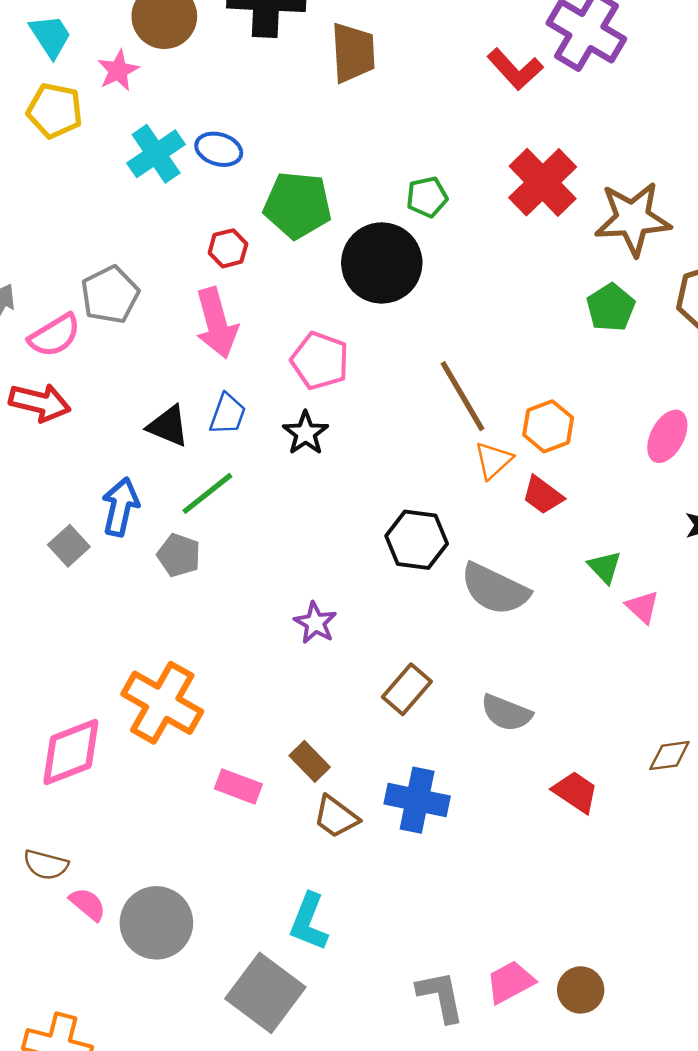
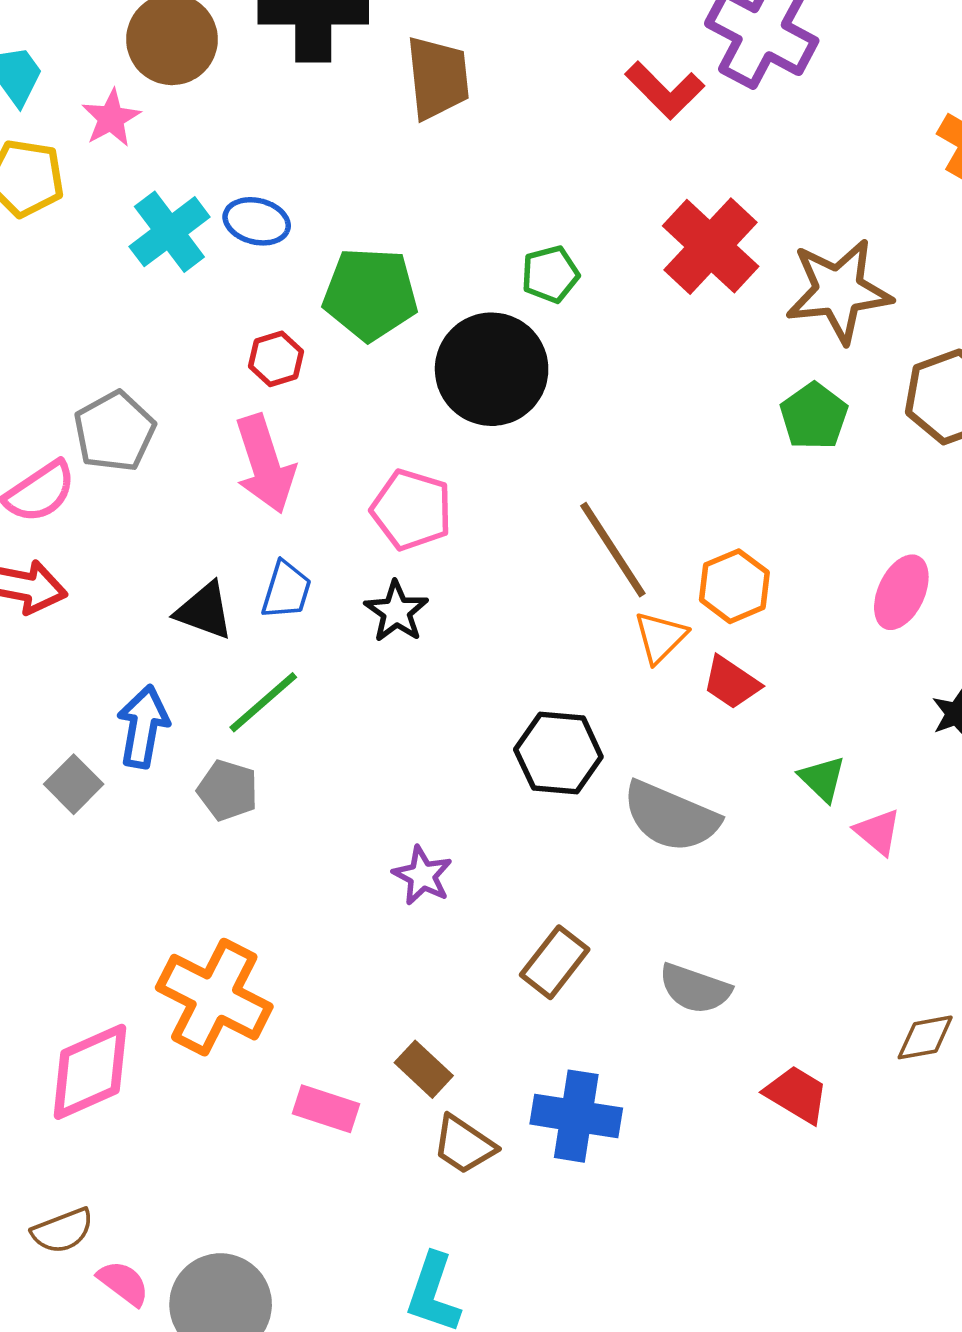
brown semicircle: (46, 865) -> (63, 1231), turned -33

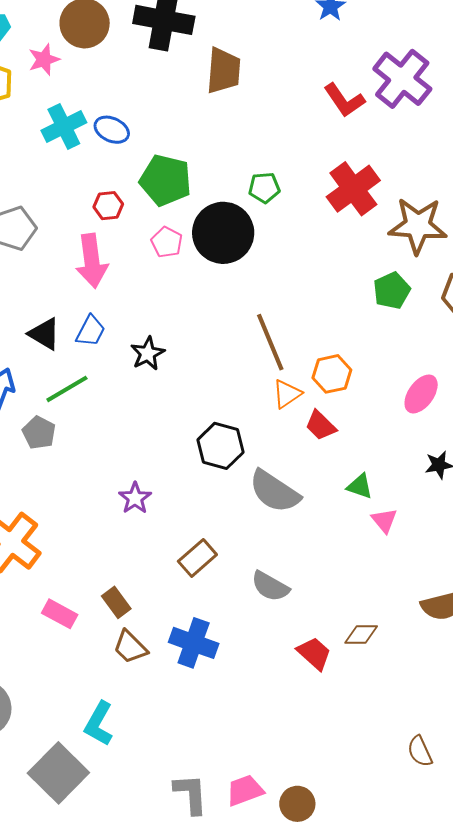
pink pentagon: (412, 510) -> (167, 242), moved, size x0.7
green triangle: (822, 779) -> (360, 486), turned -36
brown diamond: (925, 1037) -> (361, 635), moved

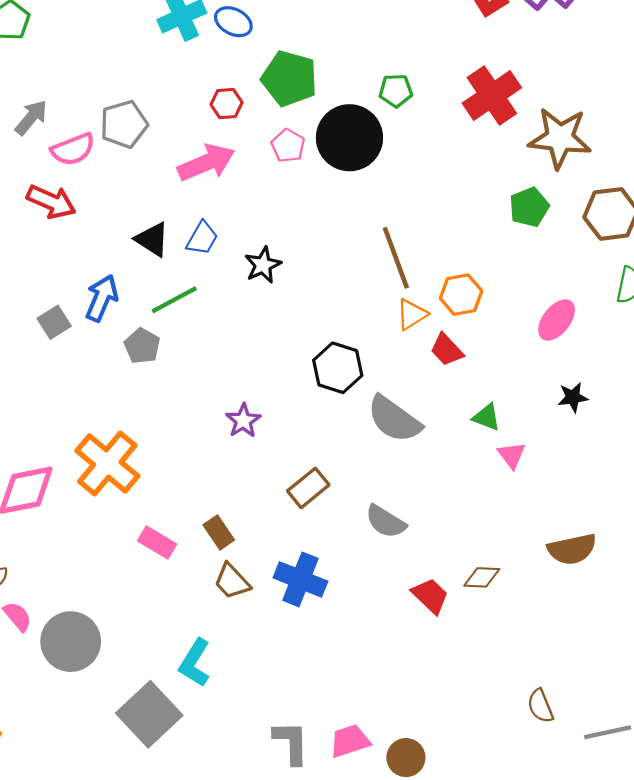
pink arrow: (92, 261) -> (206, 163), turned -108

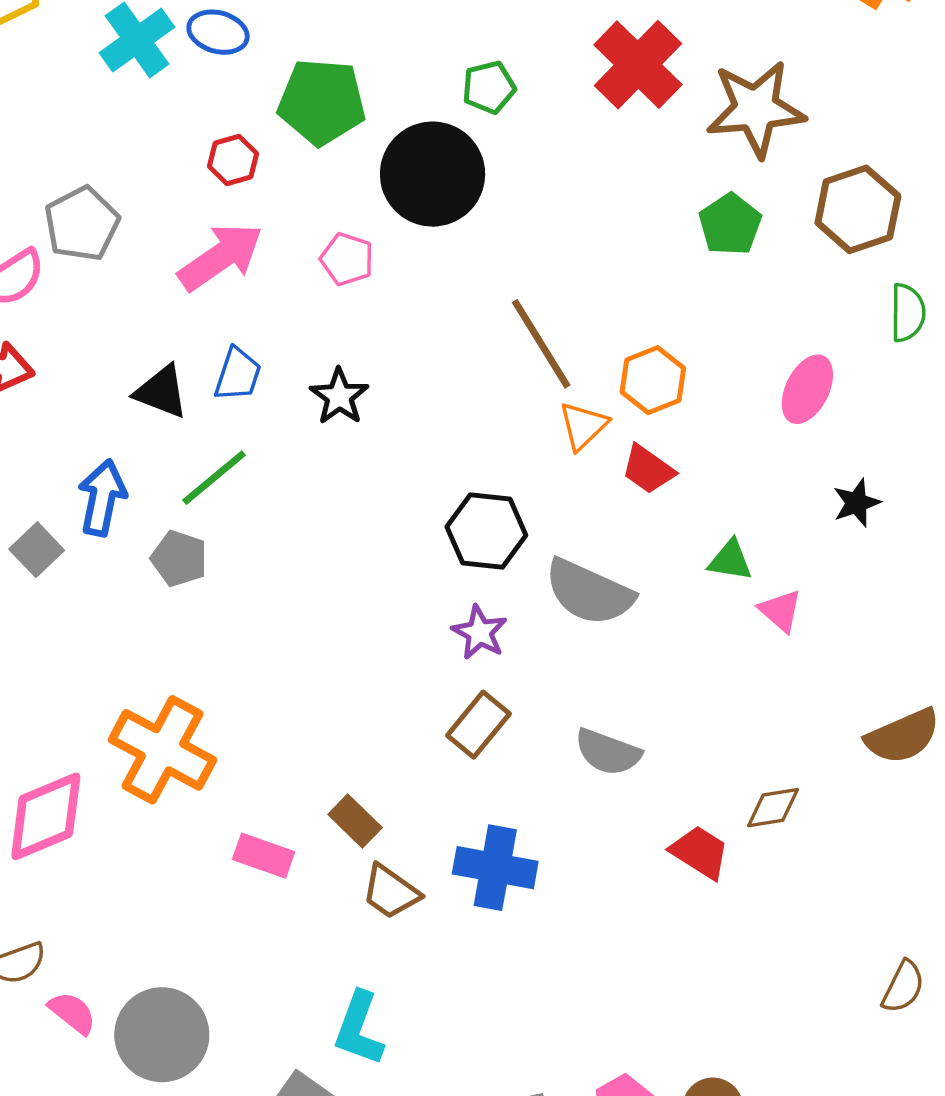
pink pentagon: (288, 146) -> (347, 259), moved
purple star: (243, 421) -> (480, 632), moved
brown semicircle: (540, 706) -> (903, 987), turned -120

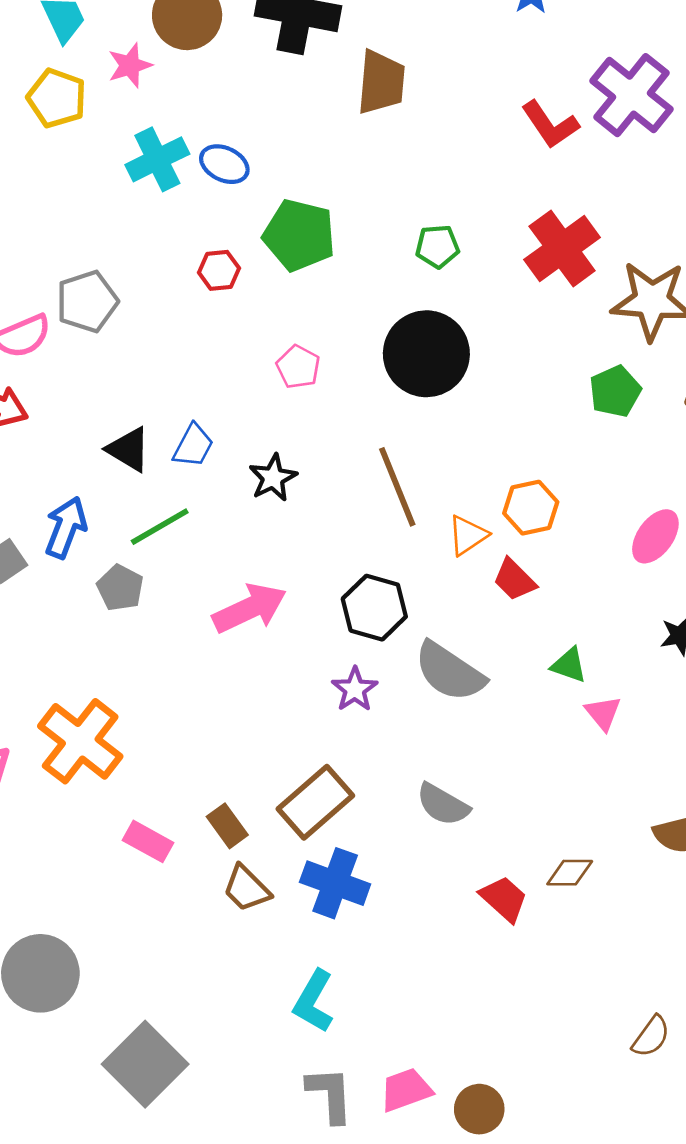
black circle: (433, 174) -> (426, 354), moved
pink arrow: (221, 257) -> (249, 608), moved
brown line: (541, 344) -> (397, 487), moved
brown rectangle: (478, 725) -> (315, 802), moved, size x1.4
cyan L-shape: (359, 1029) -> (314, 1001), moved

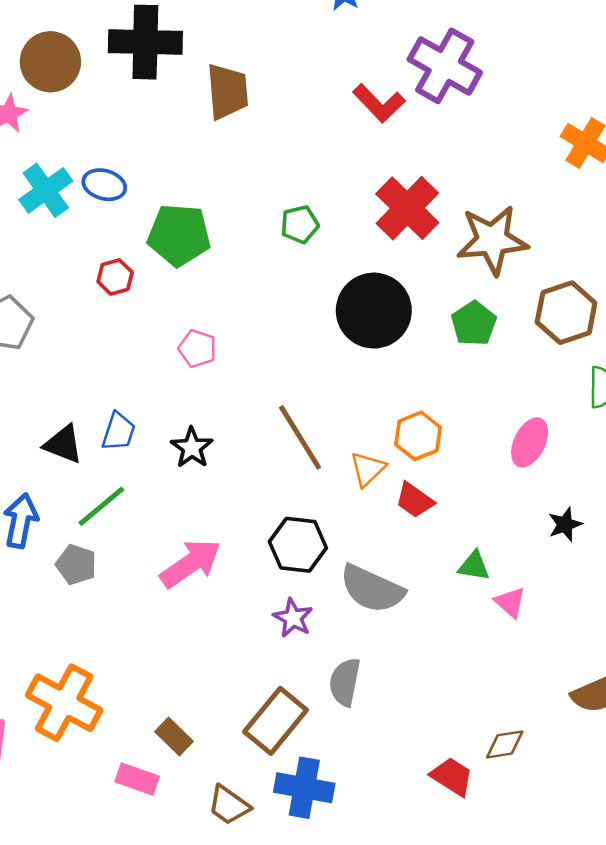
black circle: (426, 354) -> (374, 311), moved
gray semicircle: (443, 805) -> (345, 682), moved, turned 81
brown rectangle: (227, 826) -> (174, 737), moved

